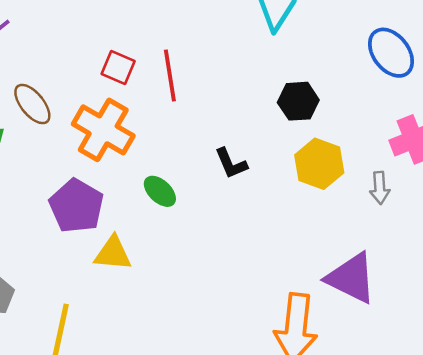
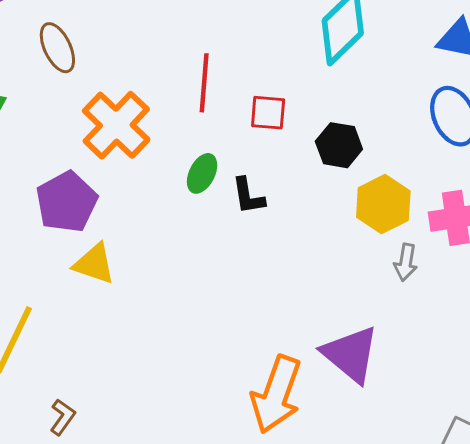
red square: (118, 67) -> (268, 113), moved, turned -32
brown ellipse: (32, 104) -> (57, 48), moved
yellow hexagon: (319, 164) -> (383, 204), moved
green ellipse: (160, 191) -> (202, 173), moved, turned 60

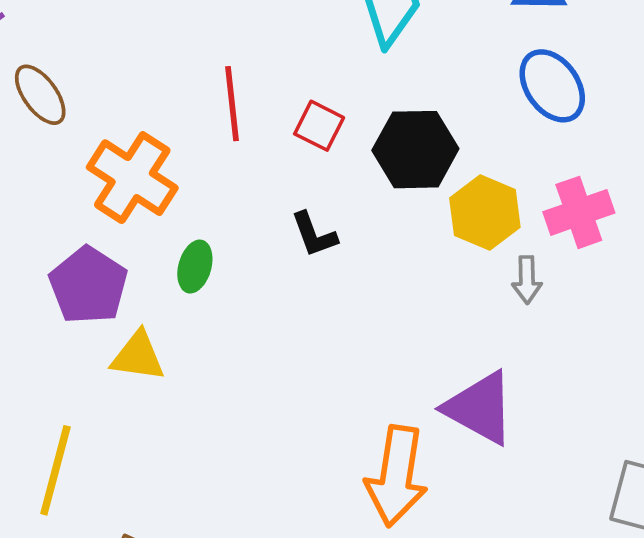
red square: (268, 113) -> (319, 126), turned 33
black hexagon: (339, 145) -> (415, 150), size x1.4
green ellipse: (202, 173) -> (195, 267), moved

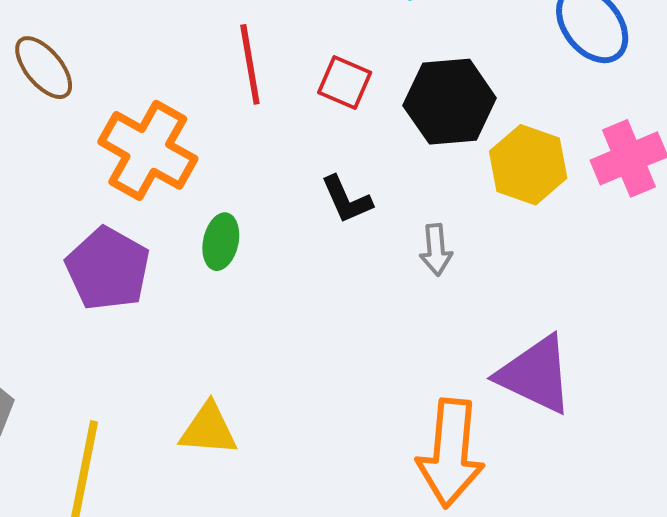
gray arrow: (527, 280) -> (436, 250), moved
yellow triangle: (138, 356) -> (208, 429), moved

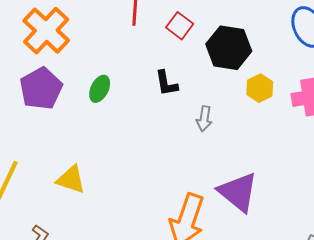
orange cross: (148, 150) -> (46, 31), moved
yellow hexagon: (528, 165) -> (260, 88), size x0.7

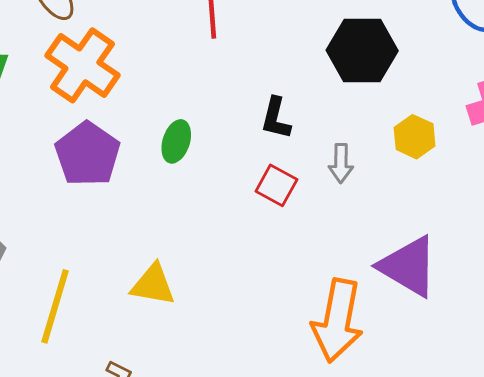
red square: (180, 26) -> (276, 185), moved
black L-shape: (166, 83) -> (276, 118), turned 32
yellow hexagon: (260, 88) -> (415, 137), moved

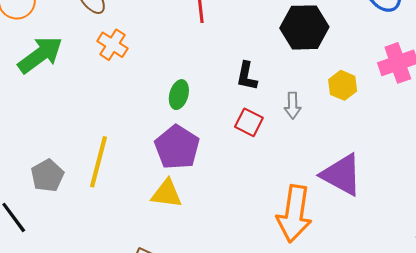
orange cross: (82, 65) -> (112, 45), size x0.6
purple pentagon: (87, 154) -> (177, 147), moved
yellow line: (55, 306) -> (99, 162), moved

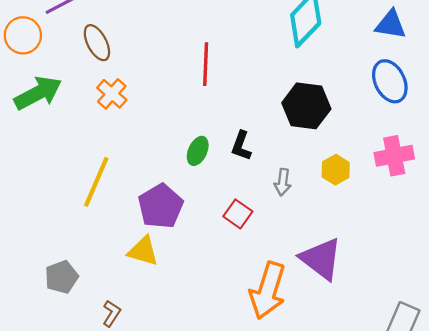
green ellipse: (179, 95) -> (198, 151), moved
red square: (249, 122) -> (238, 214), moved
yellow line: (99, 162) -> (96, 182), moved
gray pentagon: (47, 176) -> (62, 277), moved

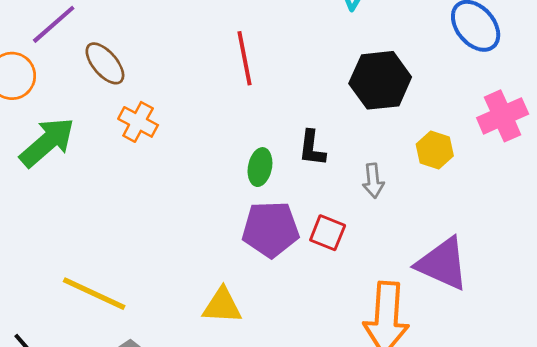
yellow line: (96, 182) -> (94, 294), moved, turned -75
purple pentagon: (161, 206) -> (271, 229), moved, turned -30

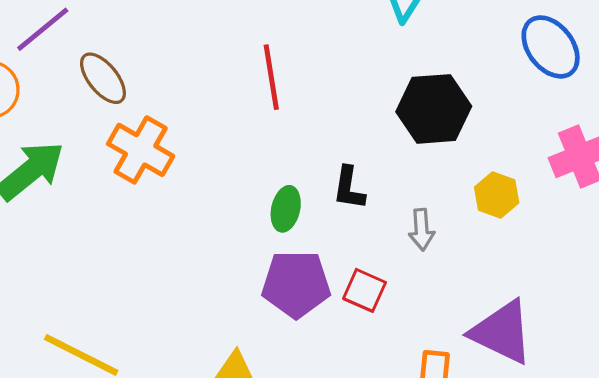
orange cross: (138, 122) -> (141, 150), size x1.4

